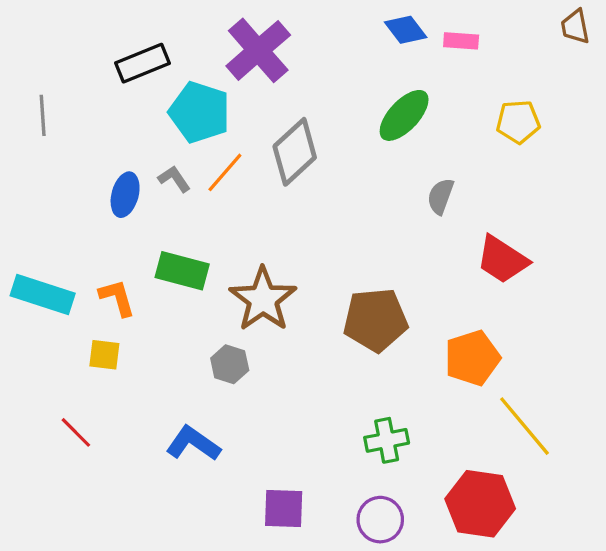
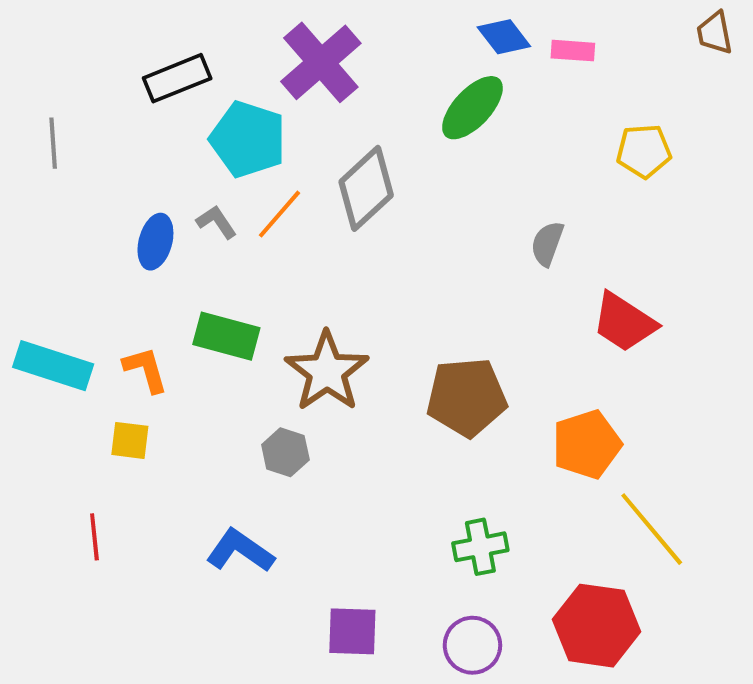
green ellipse: (404, 115) -> (472, 108), moved
red line: (76, 432) -> (94, 537), turned 39

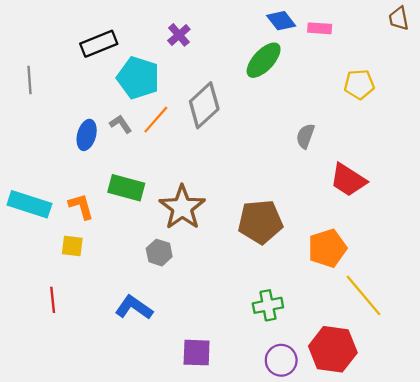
purple cross: (321, 62) -> (179, 35), size x0.5
purple circle: (472, 645) -> (281, 360), moved

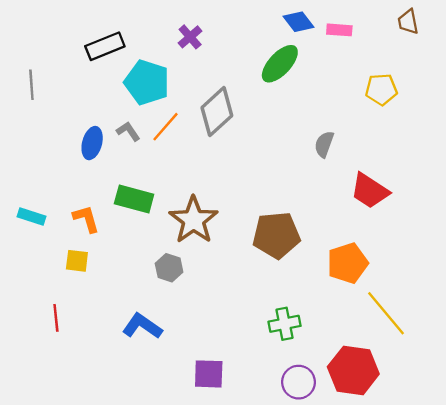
brown trapezoid: (399, 18) -> (408, 22), moved
cyan rectangle: (29, 204) -> (31, 216), size x0.6

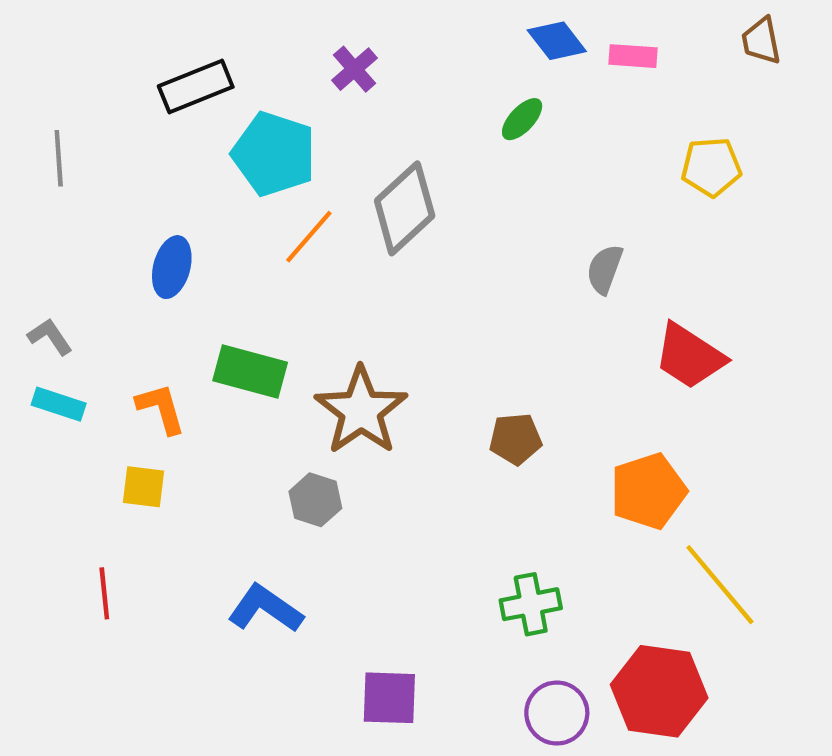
green ellipse: (280, 64) -> (522, 119), size x0.6
gray L-shape: (128, 131) -> (50, 337), moved
brown pentagon: (276, 235) -> (516, 439), size x0.6

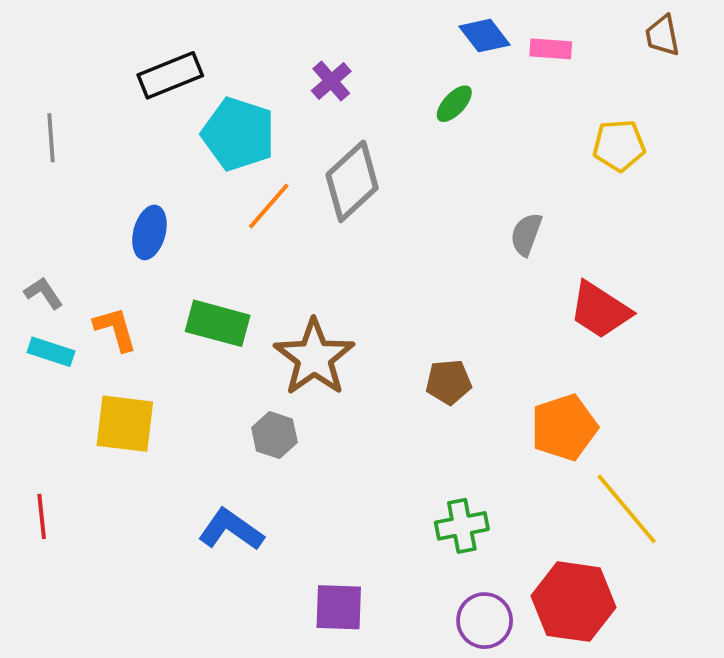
purple cross: (355, 69) -> (331, 81), moved
orange L-shape: (161, 408) -> (115, 329), moved
yellow square: (144, 487) -> (125, 424), size x1.6
red line: (104, 593) -> (42, 516), moved

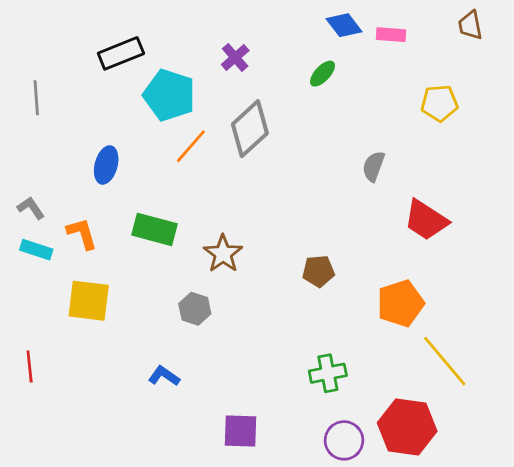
brown star: (314, 357) -> (223, 254), size x0.7
blue L-shape: (231, 530) -> (164, 376), size x0.7

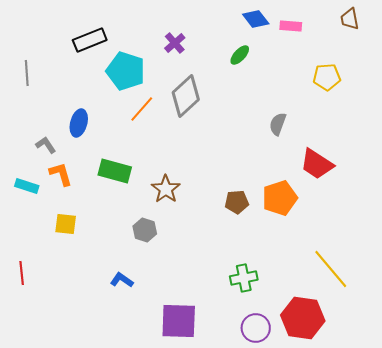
gray L-shape: (31, 208) -> (46, 145), moved
yellow square: (89, 301) -> (66, 224), size x0.7
orange pentagon: (400, 303) -> (280, 198), moved
purple square: (241, 431) -> (179, 321), size x1.4

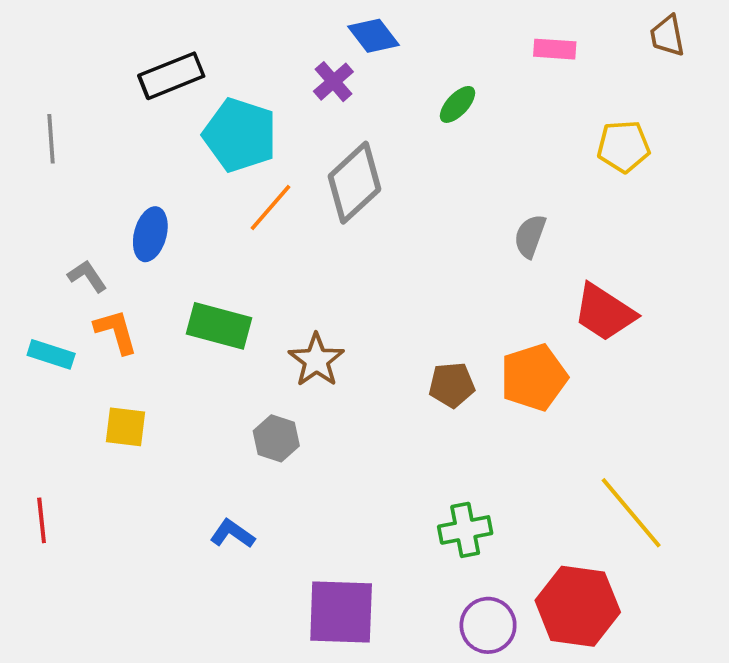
blue diamond: (256, 19) -> (374, 36), moved

